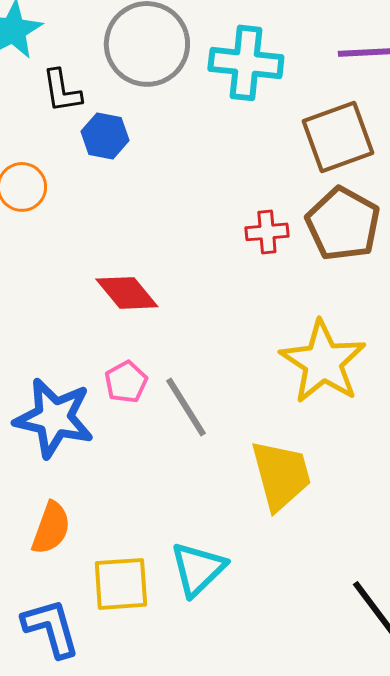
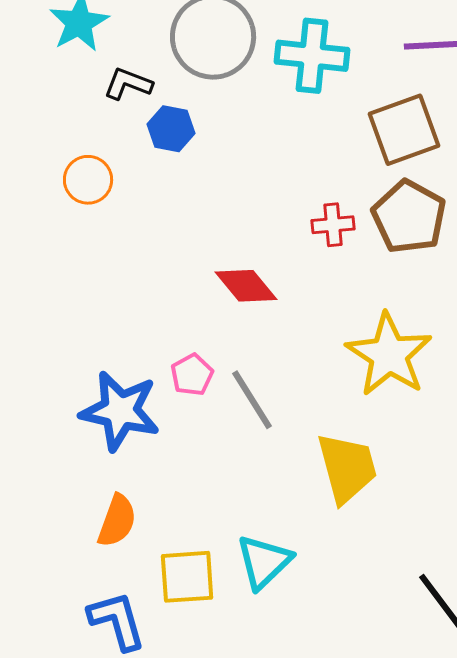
black L-shape: (62, 91) -> (128, 84), turned 120
red diamond: (127, 293) -> (246, 286), moved

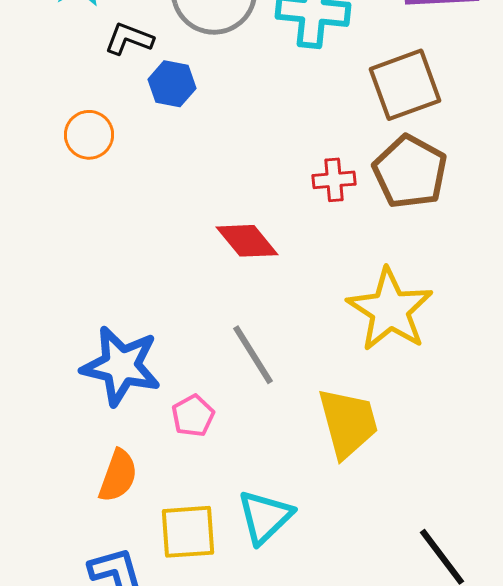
pink pentagon: (192, 375) -> (193, 416), moved

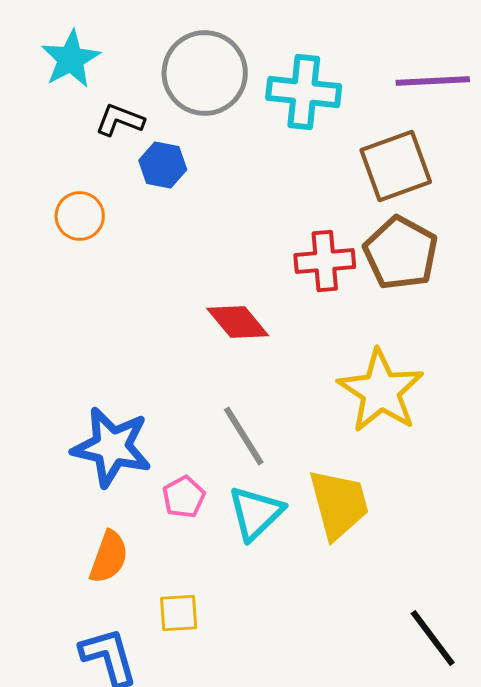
red cross: (334, 180) -> (325, 261), size x1.4
cyan triangle: (265, 517) -> (256, 513), moved
yellow square: (188, 532) -> (179, 613), size x0.7

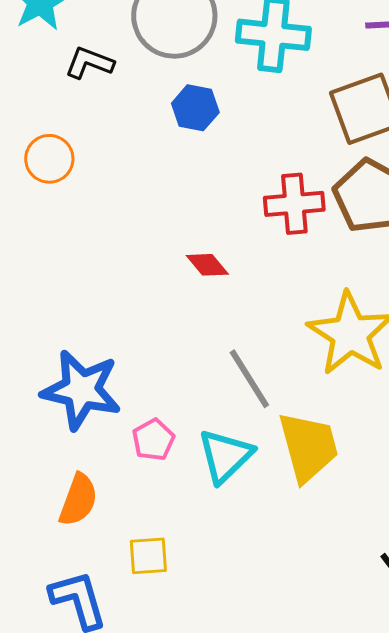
blue hexagon: (163, 165) -> (195, 108), moved
red diamond: (238, 322) -> (207, 265), size x0.7
gray line: (244, 436) -> (249, 379), moved

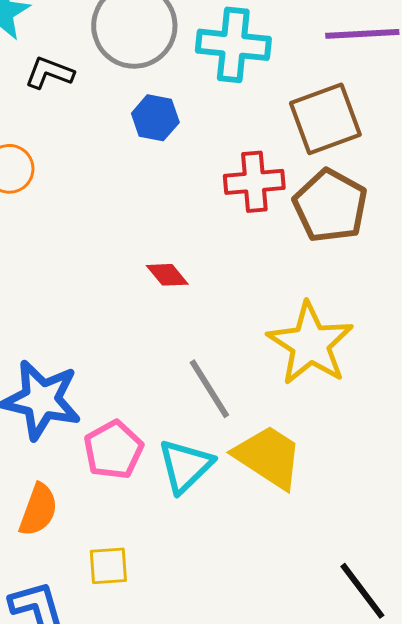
red cross: (294, 204) -> (254, 182), moved
pink pentagon: (153, 440) -> (113, 450), size x1.4
yellow trapezoid: (308, 447) -> (268, 457), turned -42

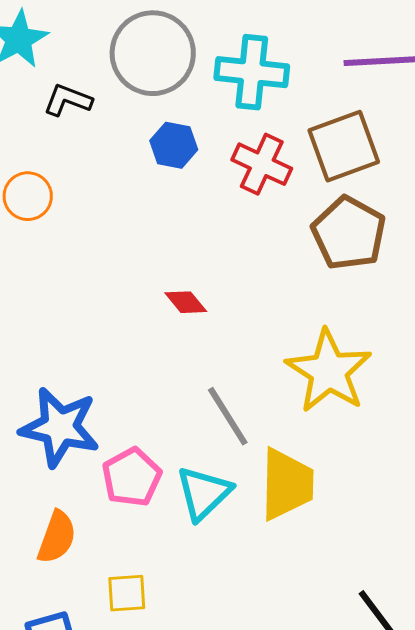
red cross: (254, 182) -> (262, 164), moved, turned 30
yellow trapezoid: (268, 457) -> (287, 484), turned 58

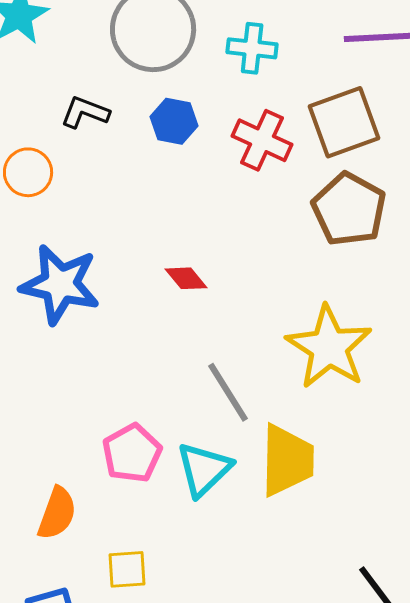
cyan cross: (252, 72) -> (252, 48), size x0.7
black L-shape: (68, 100) -> (85, 112), moved
blue star: (60, 427) -> (60, 284), moved

